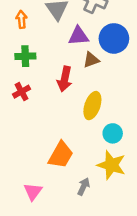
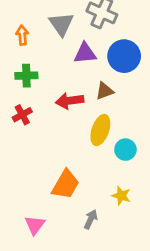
brown triangle: (91, 60) -> (105, 91), moved
red arrow: (65, 79) -> (70, 101), turned 70
cyan circle: (113, 133) -> (125, 150), moved
yellow star: (111, 165) -> (121, 196), size x0.6

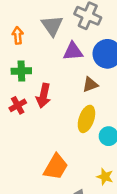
red arrow: (70, 101) -> (43, 96), moved, turned -70

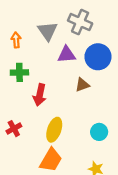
red cross: (18, 105) -> (14, 129), moved
yellow ellipse: (86, 119) -> (54, 130), moved

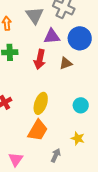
red arrow: (40, 95) -> (40, 59), moved

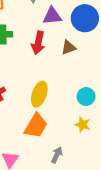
yellow star: (78, 138) -> (83, 125), moved

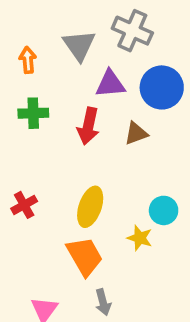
yellow star: (83, 125) -> (140, 238), moved
orange trapezoid: (36, 126) -> (85, 256), turned -60
gray arrow: (57, 155) -> (103, 302), moved, turned 140

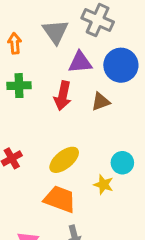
yellow ellipse: (90, 207) -> (64, 160), turned 32
orange trapezoid: (85, 256) -> (60, 199), turned -40

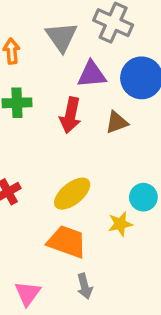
yellow star: (103, 185) -> (120, 224), turned -30

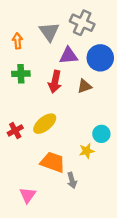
yellow ellipse: (72, 194) -> (45, 124), moved
gray arrow: (85, 286) -> (72, 180), moved

